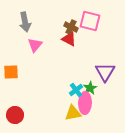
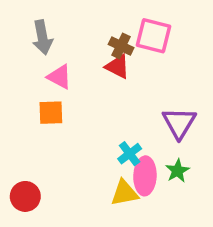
pink triangle: (35, 45) -> (59, 77), turned -42
orange square: (11, 72) -> (51, 113), moved
green star: (90, 88) -> (177, 171), moved

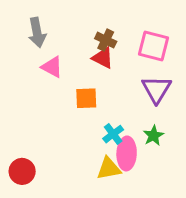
pink square: (154, 36) -> (153, 46), moved
orange square: (51, 113) -> (86, 98), moved
purple triangle: (179, 123) -> (156, 89), moved
green star: (177, 171) -> (153, 136), moved

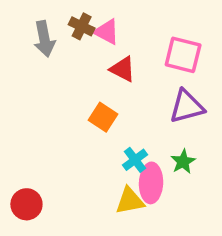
brown cross: (106, 40) -> (82, 26), moved
pink triangle: (52, 67) -> (107, 32), moved
purple triangle: (156, 89) -> (187, 106), turned 44
orange square: (86, 98) -> (103, 117), turned 35

